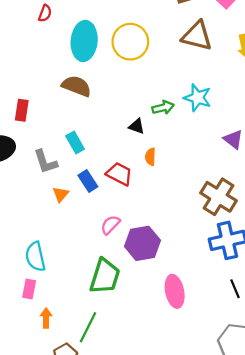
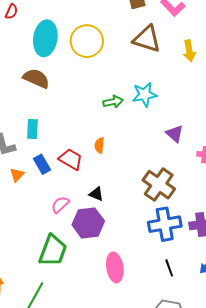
cyan star: (198, 98) -> (145, 95), turned -30
black triangle: (137, 126) -> (96, 194), moved
cyan rectangle: (75, 142) -> (32, 129), turned 30

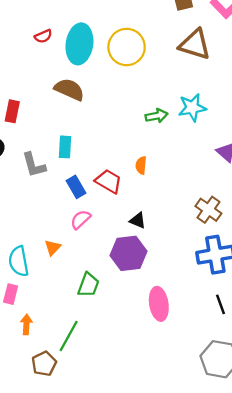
red semicircle: (11, 12) -> (43, 36), moved, turned 42
orange triangle: (17, 175) -> (53, 248), moved
brown cross: (159, 185) -> (208, 210), size x0.7
pink semicircle: (60, 205) -> (81, 220), moved
green trapezoid: (53, 251) -> (88, 285), size x0.7

